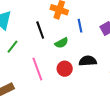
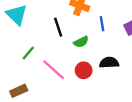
green line: (12, 47) -> (28, 53), moved
pink line: (37, 69) -> (54, 70), turned -30

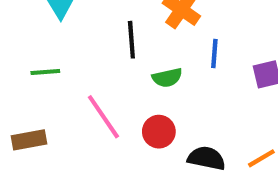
green line: (28, 53) -> (45, 72), moved, turned 32
black semicircle: (109, 63) -> (206, 158), moved

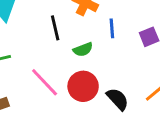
red circle: (159, 132) -> (83, 86), size x1.4
black semicircle: (206, 158) -> (118, 99), turned 45

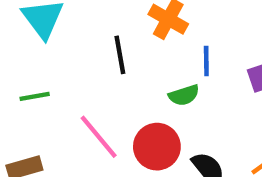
green semicircle: (83, 49) -> (184, 95), moved

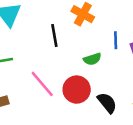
blue line: (206, 61) -> (116, 40), moved

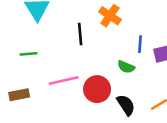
green semicircle: (92, 59) -> (126, 67), moved, turned 36
pink line: (42, 84) -> (64, 80), turned -68

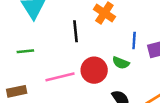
red circle: (97, 89) -> (94, 70), moved

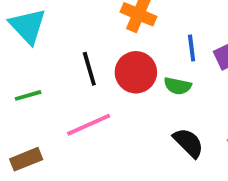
black line: (75, 31) -> (89, 69), moved
red circle: (94, 70) -> (136, 72), moved

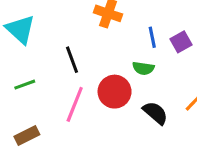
red circle: (136, 72) -> (115, 92), moved
pink line: (89, 125) -> (75, 104), turned -40

